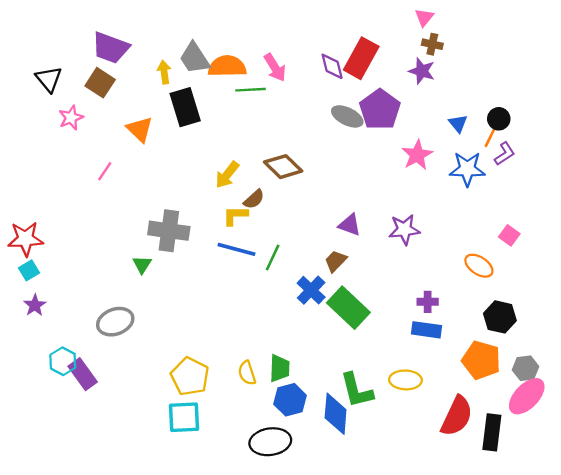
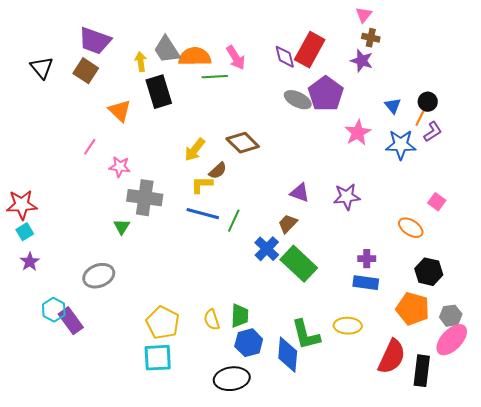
pink star: (71, 118) -> (120, 167), moved, turned 30

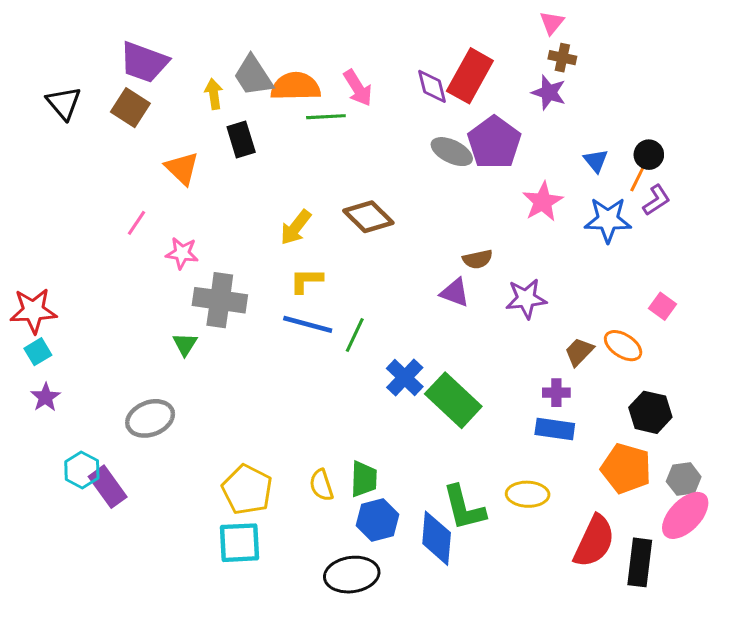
black rectangle: (159, 92) -> (241, 139), size x0.7
brown semicircle: (218, 171) -> (478, 259), moved, turned 30
brown trapezoid: (288, 224) -> (579, 352), moved

